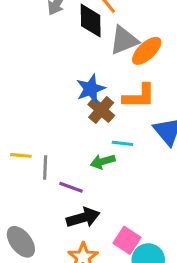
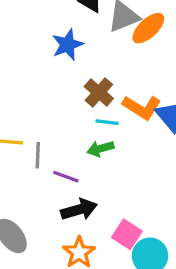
blue star: (91, 89) -> (67, 45), moved
orange L-shape: (139, 96) -> (142, 107), moved, turned 32
cyan line: (122, 143) -> (107, 122), moved

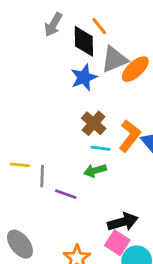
blue star: (67, 45) -> (84, 77), moved
orange L-shape: (142, 107) -> (130, 136), turned -84
black arrow: (79, 210) -> (123, 222), moved

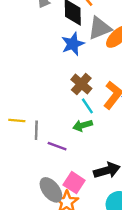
cyan line: (101, 148) -> (87, 106), turned 49
pink square: (117, 243) -> (74, 183), moved
gray ellipse: (20, 244) -> (51, 190), moved

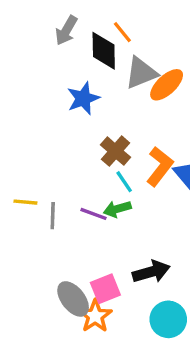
blue star: (73, 44) -> (83, 98), moved
purple line: (57, 146) -> (93, 214), moved
pink square: (74, 183) -> (105, 289), turned 35

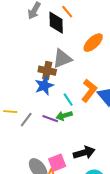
gray triangle: (141, 73) -> (62, 59), moved
blue star: (83, 98) -> (44, 86), moved
brown cross: (116, 151) -> (47, 71), moved, turned -30
gray line: (53, 216) -> (26, 120), turned 35

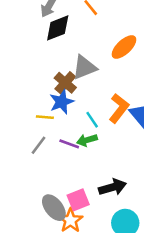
black diamond: (56, 23) -> (58, 28), moved, turned 70
brown cross: (47, 71) -> (65, 83), turned 30
yellow line: (10, 112) -> (45, 117), moved

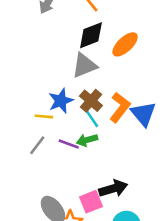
black diamond: (58, 28) -> (91, 35), moved
brown cross: (65, 83) -> (91, 101), moved
pink square: (78, 200) -> (91, 202), moved

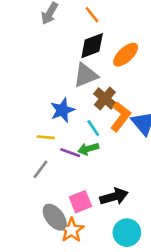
brown cross: (91, 101) -> (105, 99), moved
yellow line: (44, 116) -> (46, 137), moved
gray line: (37, 145) -> (40, 169), moved
pink square: (91, 202) -> (80, 202), moved

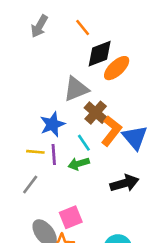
black diamond: (92, 46) -> (100, 54), moved
purple line: (70, 153) -> (54, 154), moved, turned 66
black arrow: (114, 197) -> (124, 183), moved

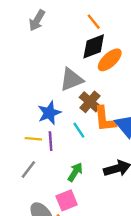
orange line: (83, 27) -> (94, 22), moved
orange L-shape: (111, 131) -> (105, 119), turned 136
green arrow: (79, 164) -> (75, 172), moved, turned 138

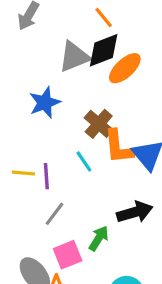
gray triangle: (72, 80) -> (74, 57), moved
blue star: (49, 113) -> (45, 103), moved
gray line: (28, 170) -> (55, 214), moved
green arrow: (75, 172) -> (99, 238), moved

